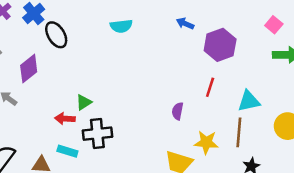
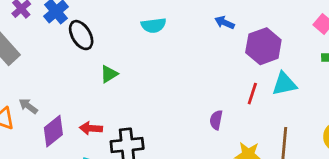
purple diamond: (29, 69) -> (53, 131), moved
cyan triangle: (249, 101) -> (284, 84), moved
green triangle: (84, 102) -> (109, 74), moved

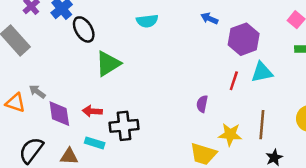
green triangle: (109, 74) -> (108, 64), size x1.6
purple diamond: (53, 131) -> (59, 114), turned -60

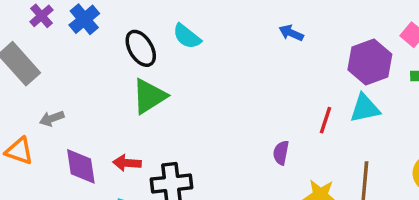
cyan semicircle: (147, 21) -> (187, 36), moved, turned 45
black ellipse: (84, 29) -> (141, 48), moved
purple hexagon: (244, 39) -> (370, 62), moved
gray arrow: (37, 92) -> (52, 118), moved, turned -56

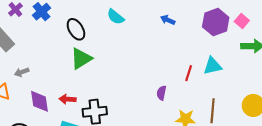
cyan semicircle: (187, 36) -> (116, 17), moved
purple hexagon: (370, 62) -> (216, 22), moved

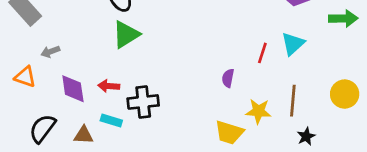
cyan triangle: (213, 66) -> (293, 44), turned -30

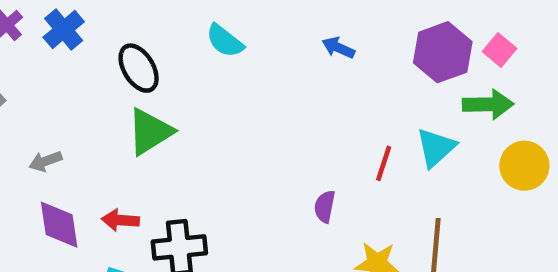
green arrow: (343, 18) -> (488, 104), moved
gray arrow: (50, 52) -> (45, 161), moved
yellow circle: (345, 94) -> (524, 166), moved

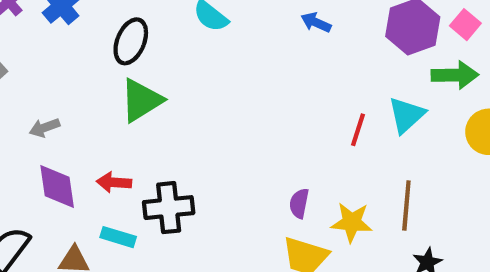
black ellipse: (139, 68) -> (131, 41), turned 54
purple semicircle: (325, 207) -> (299, 203), moved

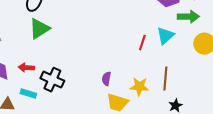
purple semicircle: (299, 203) -> (106, 79), moved
black cross: (169, 208) -> (52, 80), turned 30

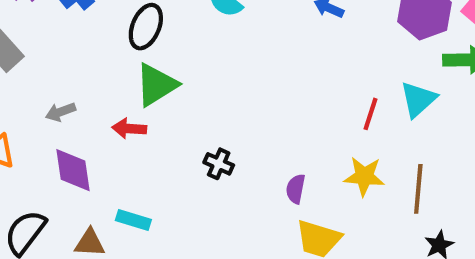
red arrow: (26, 68) -> (129, 129), moved
black cross: (52, 80) -> (219, 164), moved, size x0.6
yellow star: (139, 87) -> (364, 176), moved

